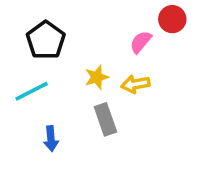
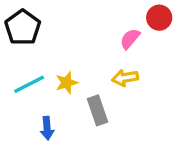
black pentagon: (46, 40) -> (23, 27), moved
yellow star: (97, 77) -> (67, 83), moved

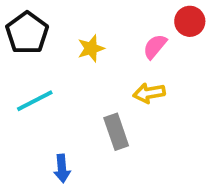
yellow star: (67, 83) -> (91, 48), moved
blue arrow: (47, 128) -> (62, 169), moved

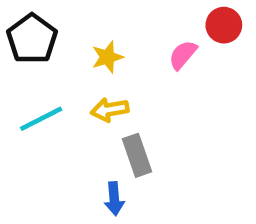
yellow arrow: (149, 93) -> (110, 110), moved
blue arrow: (62, 169) -> (114, 199), moved

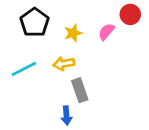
black pentagon: (32, 39) -> (35, 22), moved
yellow star: (107, 57) -> (73, 33), moved

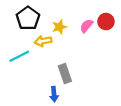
red circle: (130, 14) -> (106, 22), moved
yellow arrow: (64, 64) -> (43, 41), moved

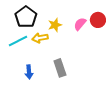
cyan line: (19, 56) -> (18, 41), moved
blue arrow: (54, 94) -> (29, 72), moved

